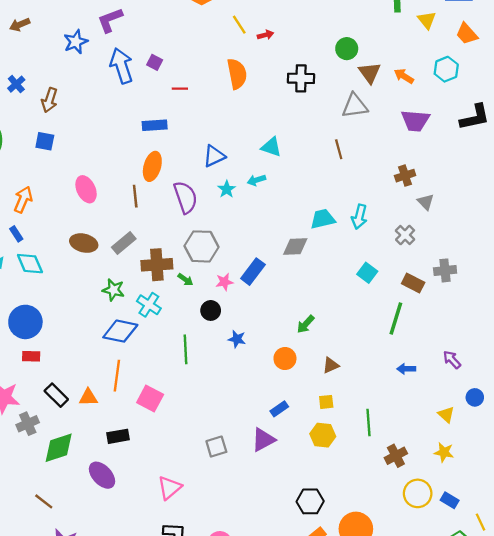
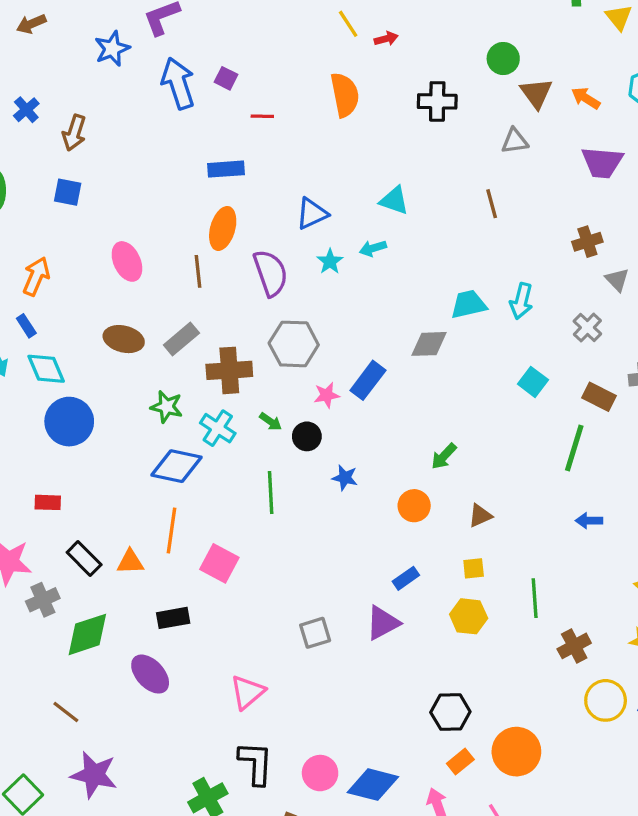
gray triangle: (355, 106) -> (515, 141), size x0.7
green arrow: (185, 280) -> (271, 422), moved
blue circle: (25, 322) -> (69, 422), moved

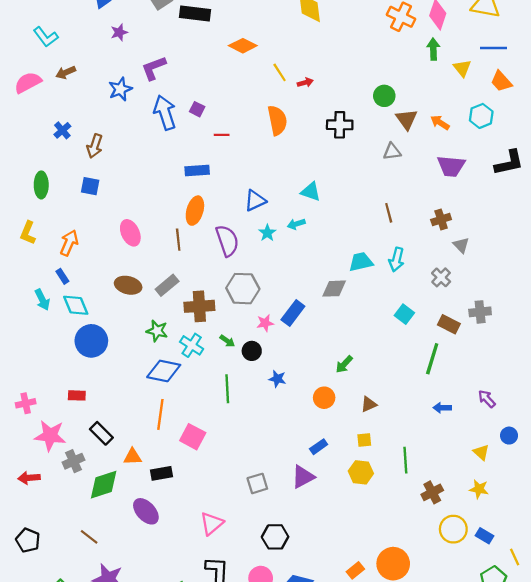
brown line: (492, 204) -> (389, 213), moved
orange triangle: (130, 562) -> (133, 457), moved
black hexagon: (450, 712) -> (275, 537), moved

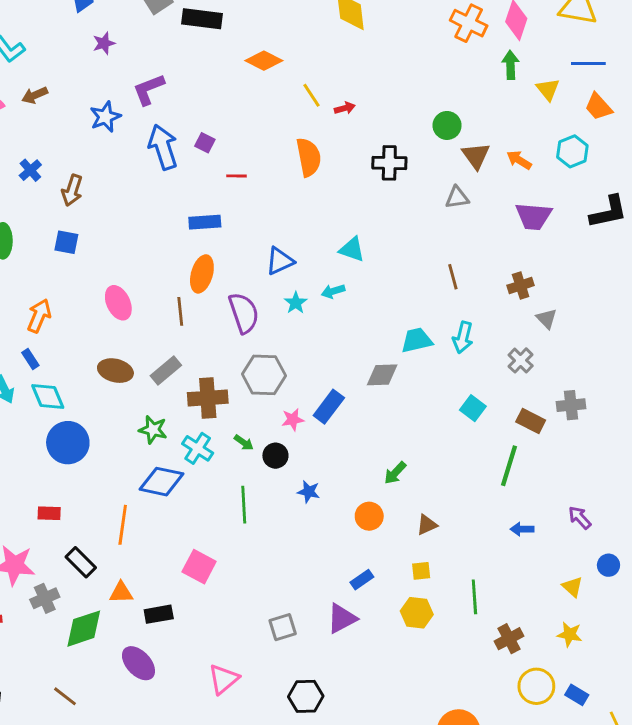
orange line: (160, 414) -> (123, 525), moved

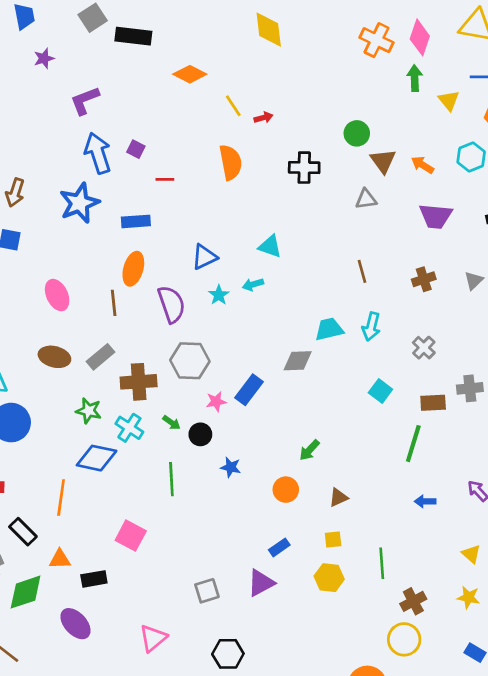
blue star: (105, 117) -> (79, 203), moved, size x1.4
gray triangle: (546, 319) -> (474, 281), moved, turned 30
brown rectangle: (531, 421) -> (433, 403), turned -30
yellow circle: (536, 686) -> (404, 639), moved

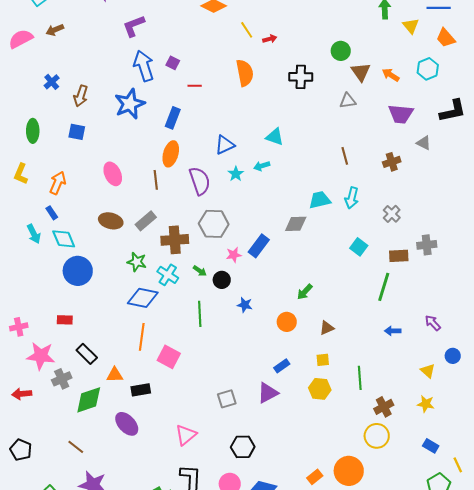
blue rectangle: (136, 221) -> (173, 118), turned -65
gray triangle: (474, 281) -> (424, 143), moved, turned -49
orange line: (61, 497) -> (142, 337), moved

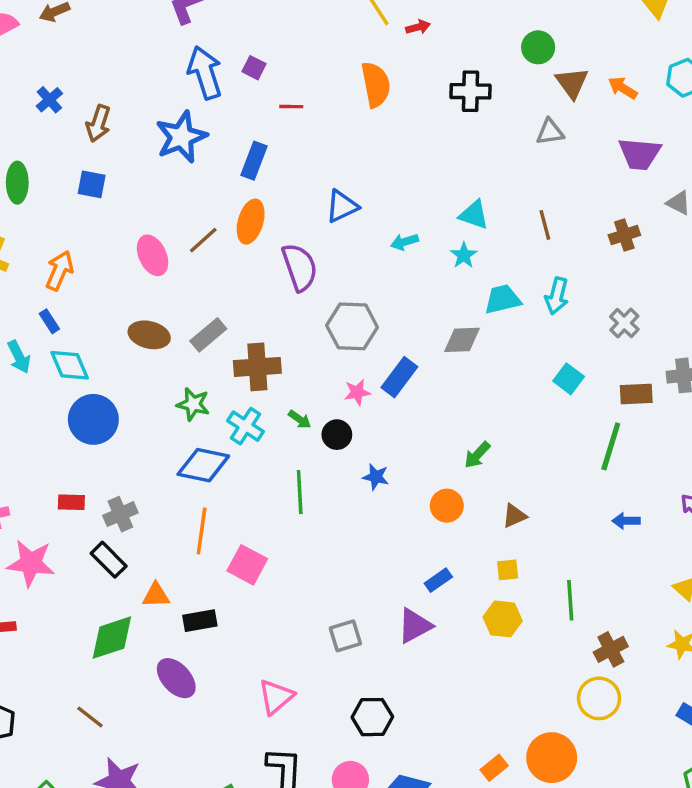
cyan triangle: (275, 137) -> (474, 215), moved
cyan star: (236, 174) -> (464, 255), moved
brown line: (156, 180) -> (203, 240), moved, turned 54
gray hexagon: (214, 224) -> (352, 326), moved
gray cross: (62, 379) -> (120, 514), moved

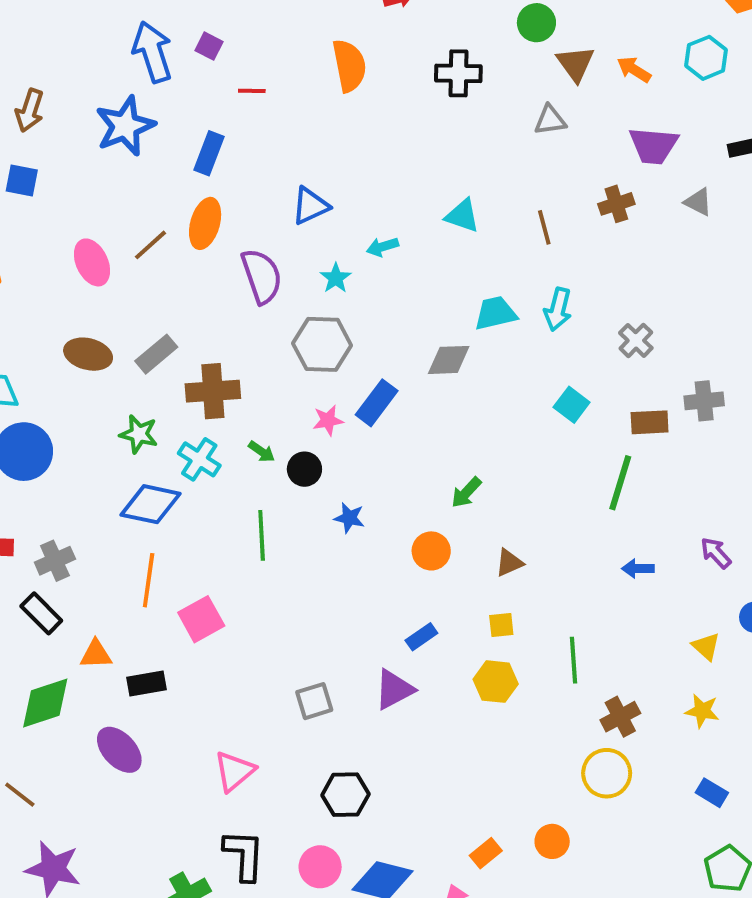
brown cross: (624, 235) -> (616, 204), moved
cyan star: (464, 255) -> (336, 278), moved
pink square: (247, 565) -> (201, 619), turned 33
orange circle: (552, 758) -> (552, 841), size x0.6

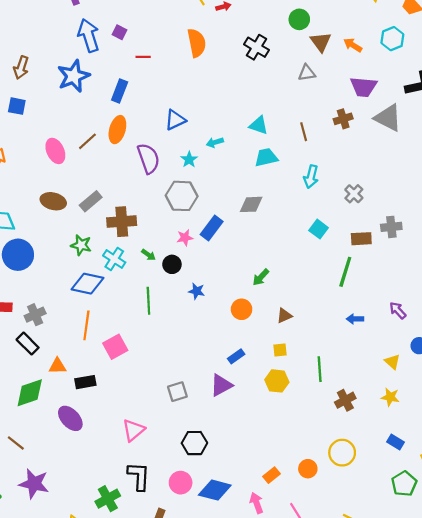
black cross: (458, 73) -> (256, 47), turned 30
gray triangle: (698, 202) -> (388, 118), size x1.8
cyan trapezoid: (496, 313) -> (266, 157), moved
yellow circle: (607, 773) -> (342, 453), moved

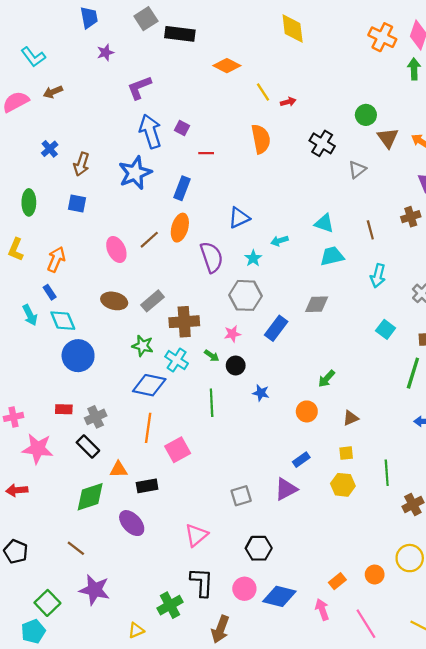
gray triangle: (307, 73) -> (357, 170), moved, turned -30
pink star: (185, 238) -> (232, 334), moved

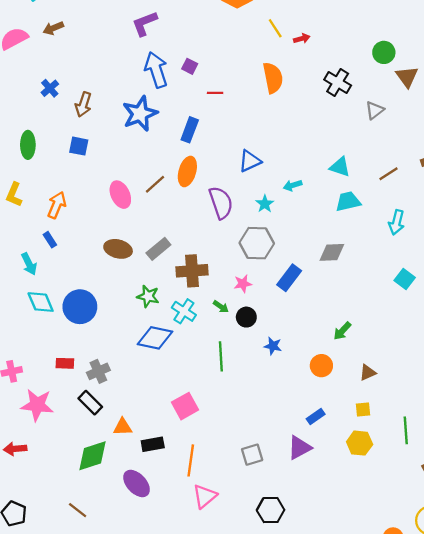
brown line: (370, 230) -> (388, 174), turned 72
cyan diamond: (63, 321) -> (41, 302), moved
orange line: (148, 428) -> (191, 460), moved

